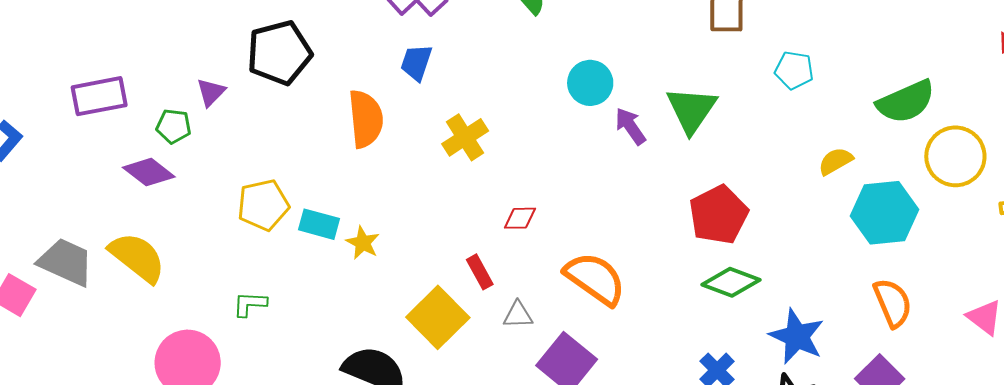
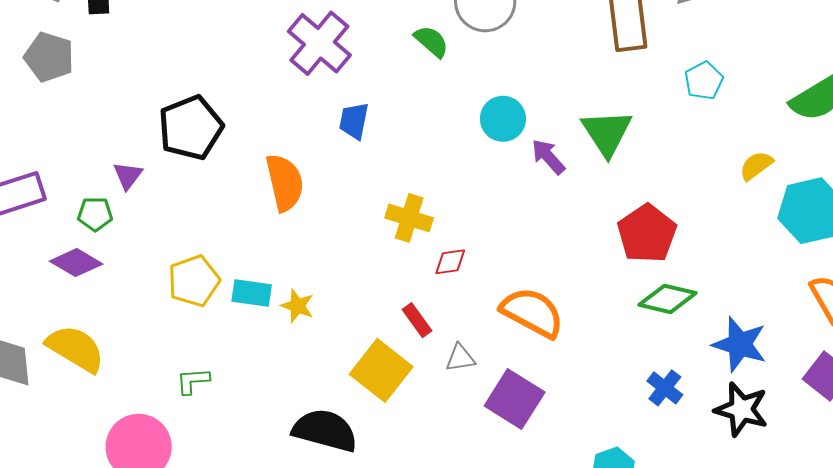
blue trapezoid: (416, 63) -> (354, 121), moved
cyan pentagon: (794, 70) -> (704, 81), turned -30
yellow cross: (465, 137) -> (409, 218), moved, turned -33

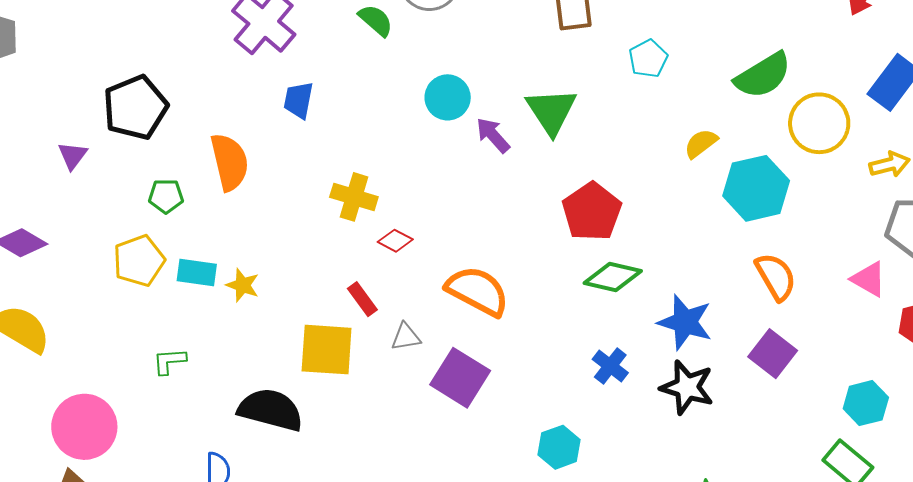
green pentagon: (95, 214) -> (166, 196), moved
red diamond: (450, 262) -> (395, 241), turned 36
yellow square: (381, 370) -> (327, 350), turned -34
green L-shape: (193, 381) -> (169, 361), moved

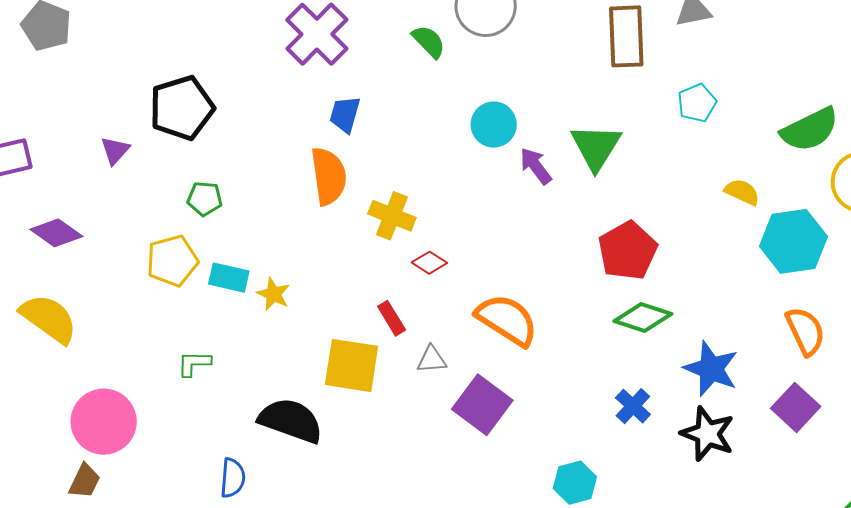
yellow semicircle: (701, 143) -> (742, 192), turned 57
orange semicircle: (230, 162) -> (329, 176), moved

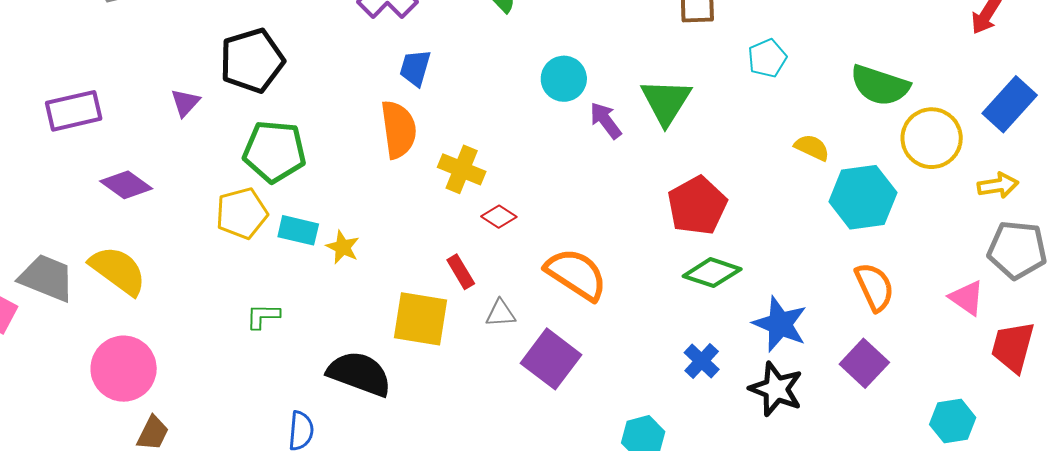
green semicircle: (810, 129) -> (880, 85), turned 44
green pentagon: (205, 199) -> (274, 151), size x1.8
pink circle: (104, 422) -> (124, 369), moved

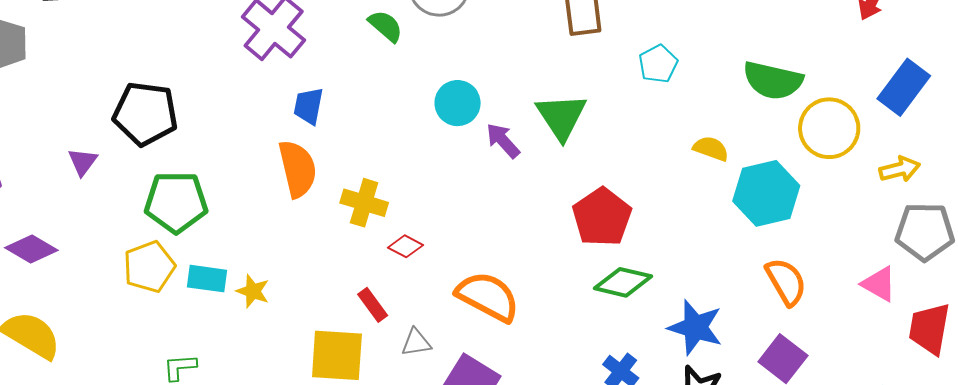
black pentagon: (252, 60) -> (145, 114), turned 30

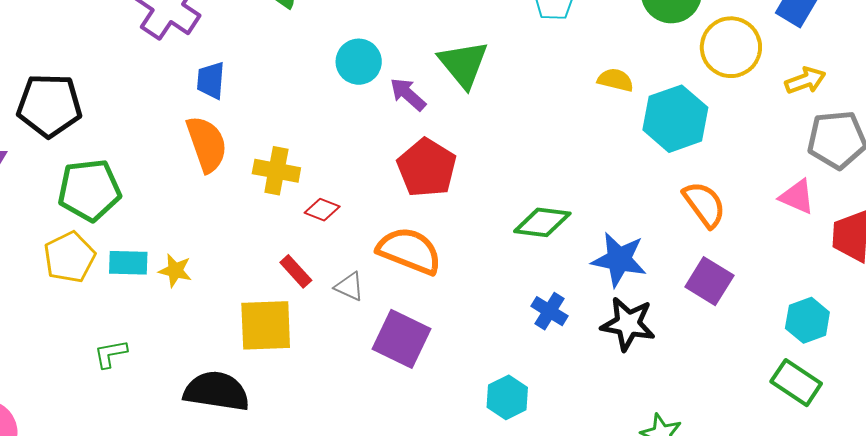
red pentagon: (602, 217) -> (427, 168), moved
gray triangle: (416, 342) -> (349, 286), moved, turned 40

